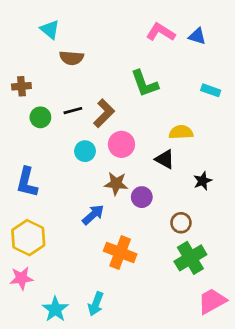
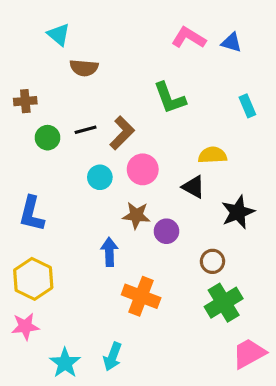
cyan rectangle: (211, 90) -> (247, 106), turned 48
black star: (203, 181) -> (238, 212), size x1.5
blue arrow: (93, 215) -> (109, 252), turned -50

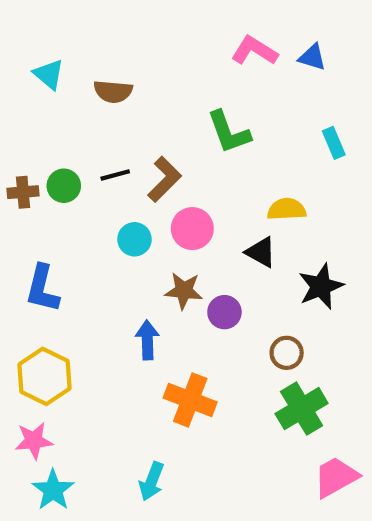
cyan triangle: (59, 35) -> (49, 74), moved
brown cross: (25, 101) -> (23, 192), moved
cyan star: (65, 363) -> (53, 490), moved

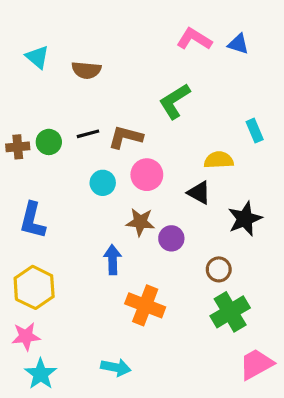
green L-shape: (229, 132) -> (175, 101), turned 78
cyan rectangle: (334, 143) -> (255, 131), moved
brown L-shape: (164, 179) -> (126, 137), turned -120
cyan arrow: (152, 481) -> (116, 367), turned -100

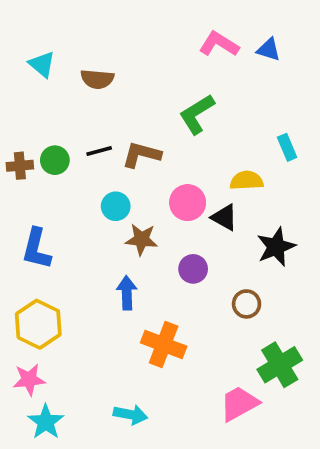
pink circle: (147, 175) -> (188, 203), moved
brown star: (140, 222) -> (141, 239), moved
green cross: (230, 312) -> (280, 365), moved
pink trapezoid: (256, 364) -> (239, 403), moved

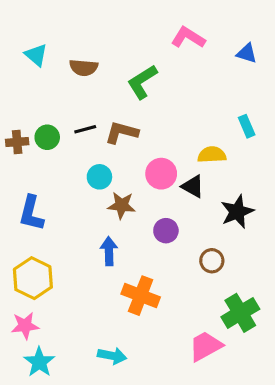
blue triangle: (269, 50) -> (247, 53), moved
green L-shape: (197, 114) -> (142, 82), moved

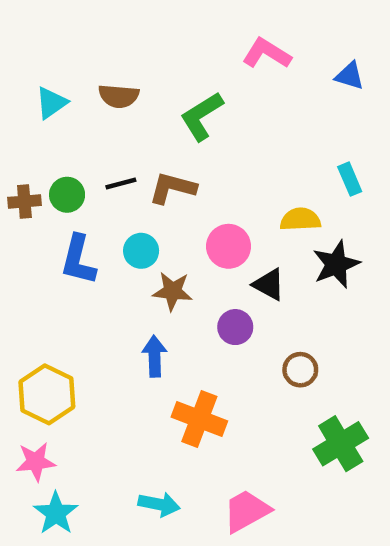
cyan triangle: (36, 55) -> (51, 103), moved, turned 45
black triangle: (193, 186) -> (269, 284), moved
black star: (237, 212) -> (336, 264), moved
blue L-shape: (31, 213) -> (78, 260), moved
pink trapezoid: (205, 346) -> (246, 511), moved

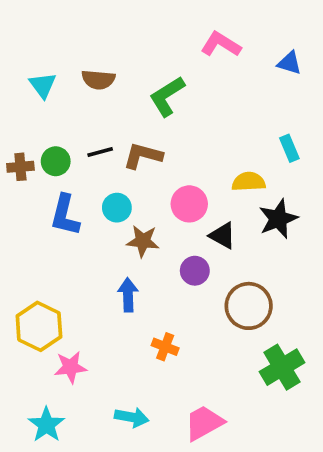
cyan triangle: (51, 103) -> (43, 85), turned -32
brown circle: (300, 370) -> (249, 306), size x1.6
orange cross: (199, 419) -> (165, 347), size x0.6
pink star: (36, 462) -> (71, 367), moved

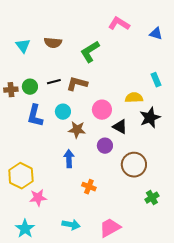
green cross: (282, 367) -> (152, 198), size x0.6

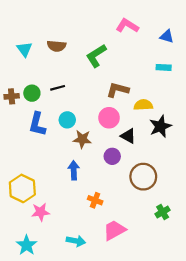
cyan rectangle: (156, 80) -> (164, 67), moved, turned -64
brown L-shape: (77, 84) -> (118, 90), moved
pink trapezoid: (110, 228) -> (114, 230), moved

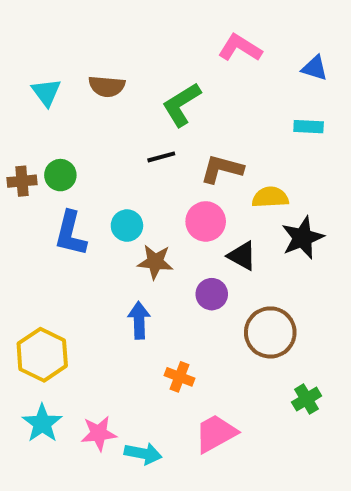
black line: (58, 88) -> (161, 157), moved
pink star: (40, 212) -> (99, 433), moved
cyan star: (27, 245) -> (42, 423), moved

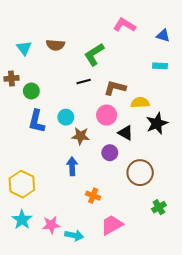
brown cross: (22, 181) -> (11, 78), moved

